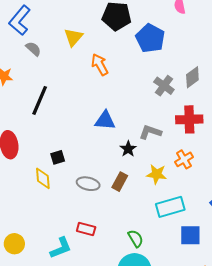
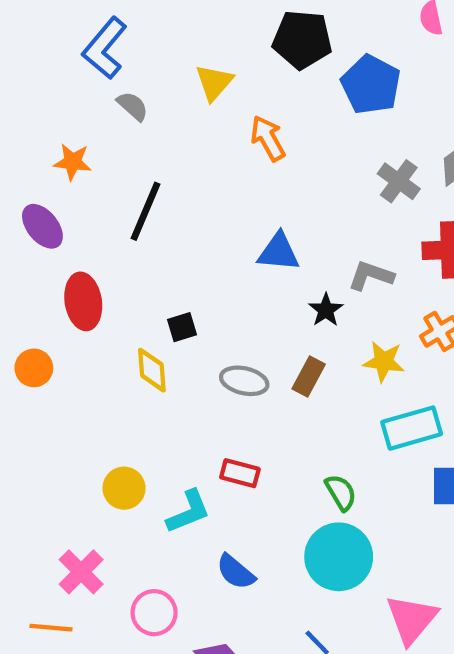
yellow circle: (14, 244) -> (124, 488), moved

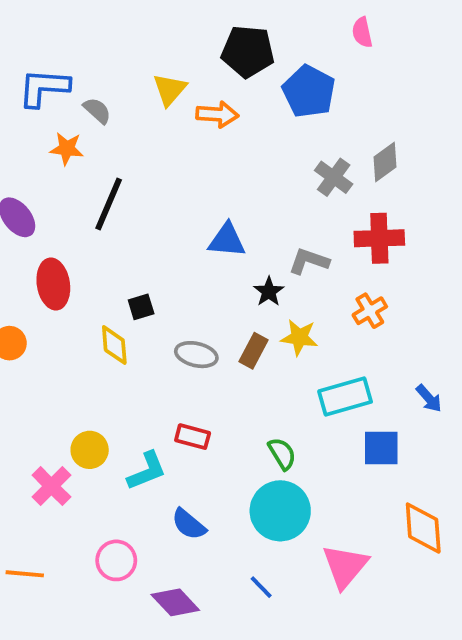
blue L-shape: (105, 48) -> (44, 88), moved, turned 54
orange arrow: (268, 138) -> (217, 114), moved, turned 123
orange star: (73, 162) -> (67, 149), moved
yellow star: (384, 361) -> (299, 337), moved
pink cross: (81, 572) -> (51, 486), moved

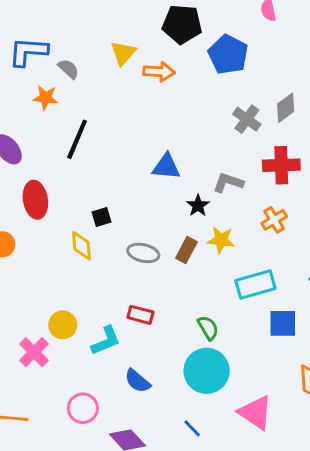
pink triangle: (345, 566) -> (255, 413), turned -36

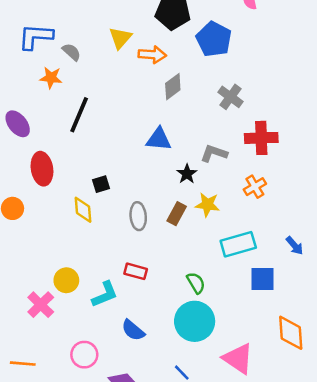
gray diamond: (286, 108) -> (173, 87), moved
gray ellipse: (143, 253) -> (138, 216), turned 72

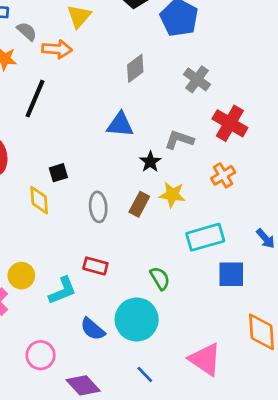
orange arrow: (152, 55) -> (57, 49), moved
red cross: (261, 138) -> (230, 123), turned 32
cyan circle: (195, 321) -> (137, 319), moved

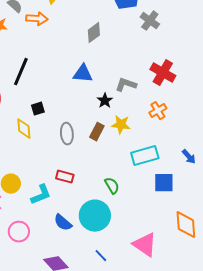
gray cross: (197, 79) -> (150, 21), moved
black line: (35, 99) -> (21, 72), moved
pink circle: (41, 355) -> (19, 232), moved

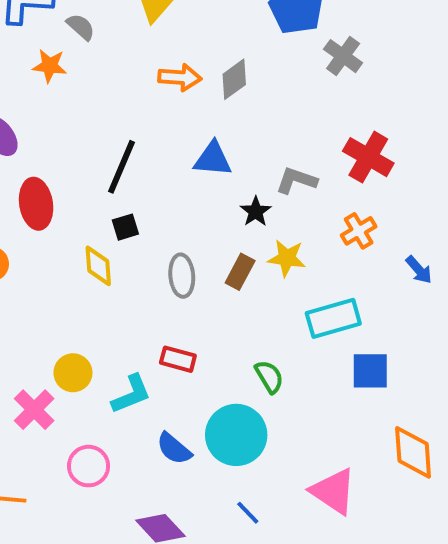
orange arrow: (37, 19) -> (180, 77), moved
black line: (21, 72) -> (122, 167), moved
blue arrow: (189, 157) -> (419, 270), moved

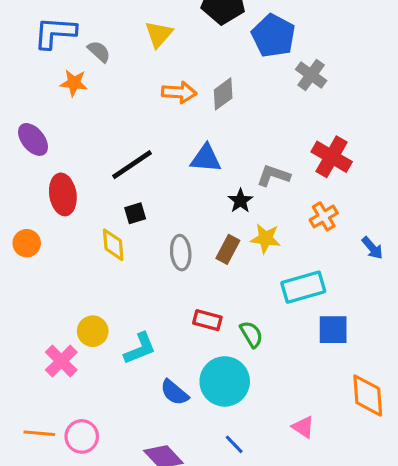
black line: (122, 167) -> (132, 165), turned 33
red rectangle: (178, 359) -> (207, 320), moved
pink circle: (89, 466) -> (82, 436), moved
pink triangle: (333, 491) -> (303, 427), size x0.6

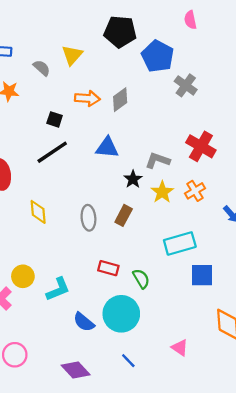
gray semicircle: (99, 51) -> (42, 68), moved
black square: (135, 213) -> (55, 119), moved, turned 35
yellow star: (266, 238) -> (162, 192), moved, turned 30

